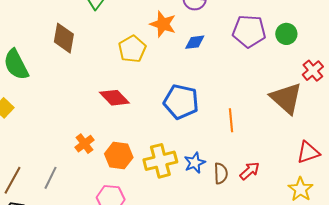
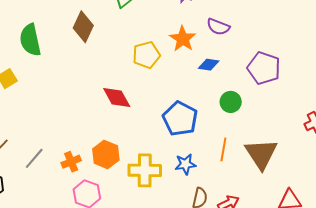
green circle: (286, 34) -> (231, 102), moved
brown triangle: (286, 98) -> (261, 154), moved
orange cross: (84, 144) -> (71, 162), moved
blue star: (195, 163) -> (185, 164), moved

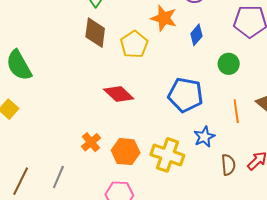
brown diamond: (83, 27) -> (95, 33), moved
blue diamond: (209, 65) -> (196, 35), turned -40
orange cross: (71, 162) -> (91, 142), moved
yellow cross: (145, 170) -> (167, 155), turned 36

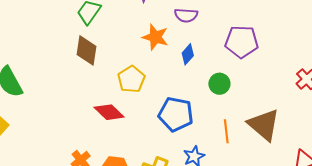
yellow pentagon: (134, 44) -> (131, 79), moved

